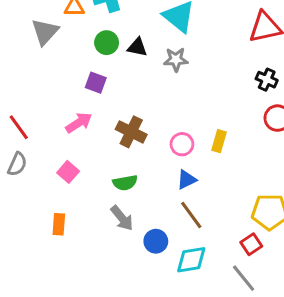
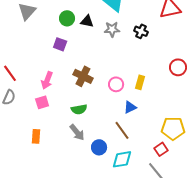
black cross: (267, 80) -> (141, 31), moved
pink arrow: (79, 123) -> (47, 80), moved, turned 144
pink square: (68, 172) -> (42, 102), turned 32
blue triangle: (187, 180) -> (130, 107), moved

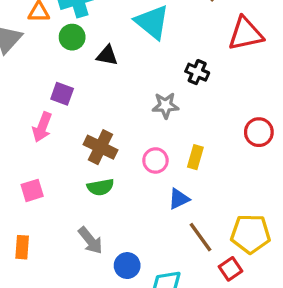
green circle: (67, 18) -> (72, 37), moved
gray star: (112, 29) -> (165, 105), moved
pink arrow: (47, 80) -> (42, 127), moved
green semicircle: (79, 109) -> (100, 187), moved
brown line: (122, 130) -> (200, 237), moved

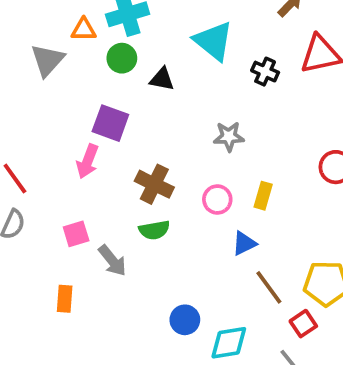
black cross: (197, 72) -> (265, 72), moved
purple square: (62, 94) -> (110, 123), size x1.4
gray arrow: (90, 241) -> (112, 261), moved

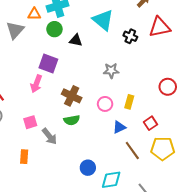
red square: (303, 324) -> (151, 123), moved

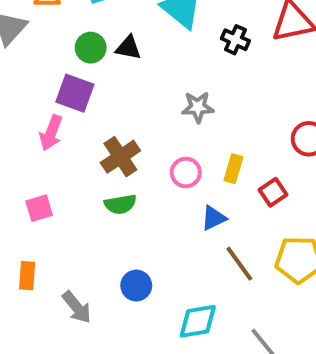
green circle: (54, 29) -> (91, 48), moved
brown cross: (72, 96) -> (120, 157), turned 30
red square: (151, 123) -> (273, 192), moved
gray arrow: (49, 136) -> (77, 307), moved
blue circle: (88, 168) -> (136, 286), moved

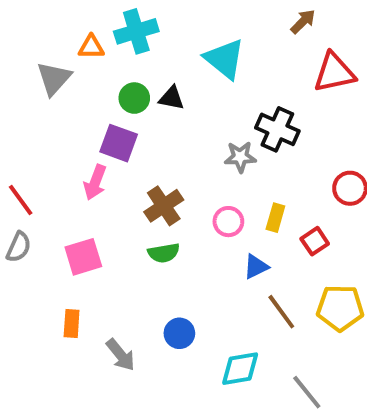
black cross: (235, 40) -> (277, 129), moved, size x1.5
pink square: (39, 208) -> (83, 257), size x1.4

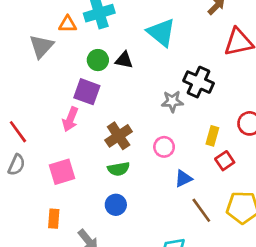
yellow rectangle: (275, 218) -> (212, 136), moved
blue circle: (179, 333) -> (116, 205), moved

